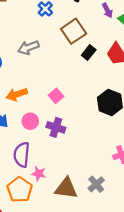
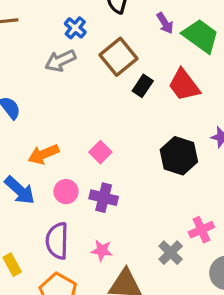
gray arrow: (28, 48) -> (60, 61), moved
pink star: (39, 174) -> (102, 250), moved
gray cross: (96, 184) -> (171, 253), moved

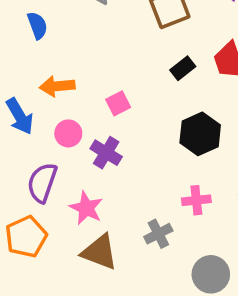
black rectangle: (143, 86) -> (183, 68), moved
pink cross: (201, 230) -> (196, 200), moved
pink star: (102, 250) -> (86, 208), size x1.4

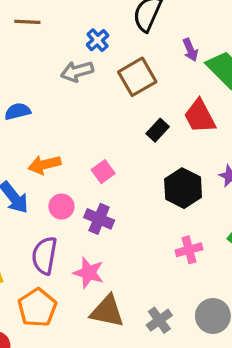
blue semicircle: (37, 25) -> (18, 111), turned -75
gray cross: (158, 234) -> (159, 320), moved

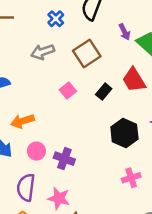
blue cross: (98, 40) -> (56, 19), moved
pink square: (103, 172) -> (68, 91), moved

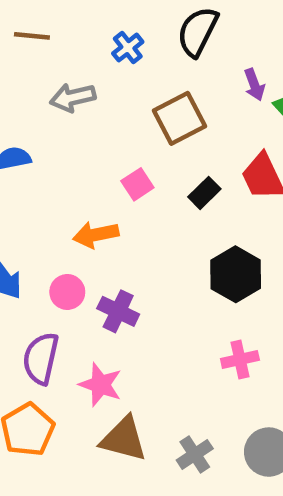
gray arrow: (43, 52) -> (73, 97), moved
orange arrow: (22, 121) -> (96, 235), moved

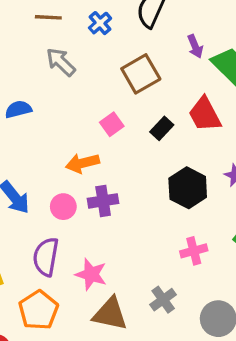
brown line: (32, 36) -> (48, 17), moved
gray arrow: (73, 97) -> (61, 62), turned 60
purple cross: (118, 311) -> (103, 201), moved, turned -32
gray cross: (195, 454) -> (163, 300), moved

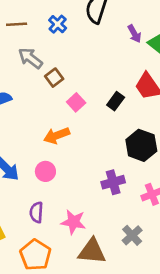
brown square: (141, 74) -> (54, 78), moved, size x0.6
purple cross: (103, 201) -> (113, 182), moved
purple semicircle: (46, 257) -> (36, 212), size x0.7

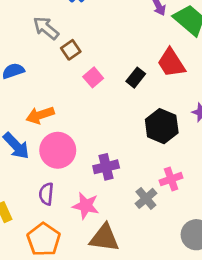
orange arrow: (57, 135) -> (40, 115), moved
pink circle: (45, 171) -> (58, 150), size x1.6
purple cross: (113, 182) -> (106, 167), moved
gray cross: (132, 235) -> (146, 198), moved

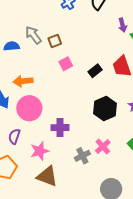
gray arrow: (46, 28) -> (33, 35), moved
pink cross: (171, 179) -> (103, 147), turned -35
pink star: (86, 206) -> (40, 151), turned 30

